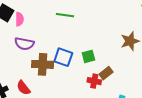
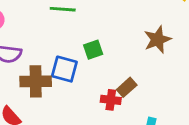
green square: (88, 56) -> (93, 50), moved

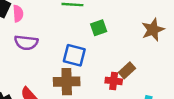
green square: (93, 50) -> (99, 28), moved
brown cross: (36, 81) -> (67, 82), moved

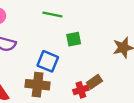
red cross: (114, 81) -> (81, 90), turned -32

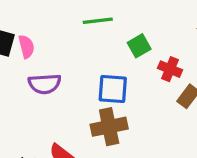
red cross: (81, 90) -> (170, 69), moved, turned -32

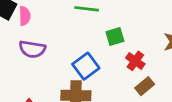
blue square: (113, 89) -> (86, 66), turned 36

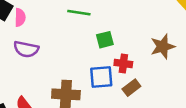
red cross: (135, 61) -> (123, 64), turned -30
blue square: (86, 66) -> (101, 77), moved, turned 30

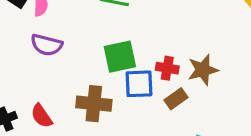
green square: (105, 40) -> (120, 57), moved, size x1.5
brown star: (163, 46) -> (203, 70), moved

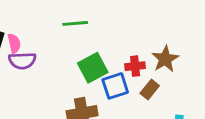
purple semicircle: (47, 45) -> (22, 61), moved

